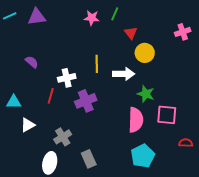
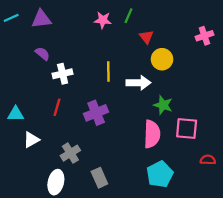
purple semicircle: (32, 62) -> (42, 54), moved
white cross: (67, 78) -> (63, 74), moved

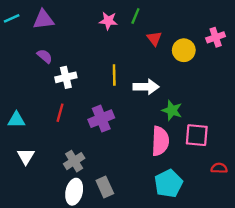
yellow circle: (162, 59) -> (184, 50), moved
white triangle: (31, 140) -> (26, 156), moved, turned -30
white ellipse: (56, 182) -> (74, 192), moved

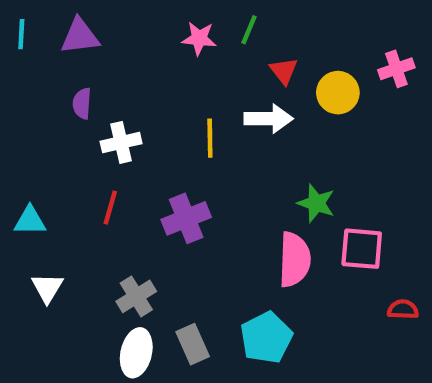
cyan line: (12, 18) -> (21, 34), turned -63
purple semicircle: (45, 56) -> (82, 103), turned -126
white arrow: (146, 87) -> (268, 119), moved
cyan pentagon: (168, 183) -> (266, 338), moved

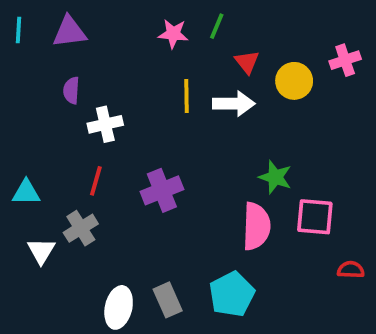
yellow line: (210, 138) -> (187, 96), moved
gray cross: (136, 296) -> (81, 228), moved

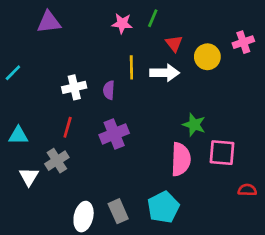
cyan line: (18, 30) -> (13, 73), moved, turned 42
purple semicircle: (71, 90) -> (109, 90), moved

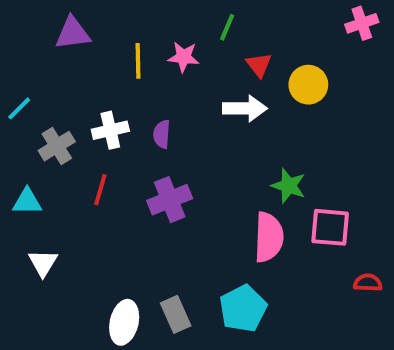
pink star: (122, 23) -> (184, 57), moved
pink cross: (243, 42) -> (362, 23), moved
yellow line: (131, 67) -> (138, 61), moved
gray cross: (57, 161) -> (57, 146), moved

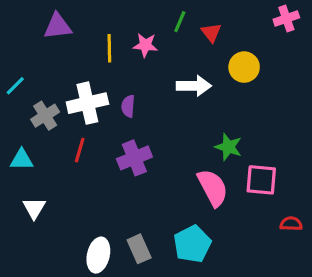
red triangle: (259, 65) -> (211, 33), moved
white cross: (110, 130) -> (87, 103), size x1.4
pink semicircle: (269, 237) -> (213, 188), turned -30

